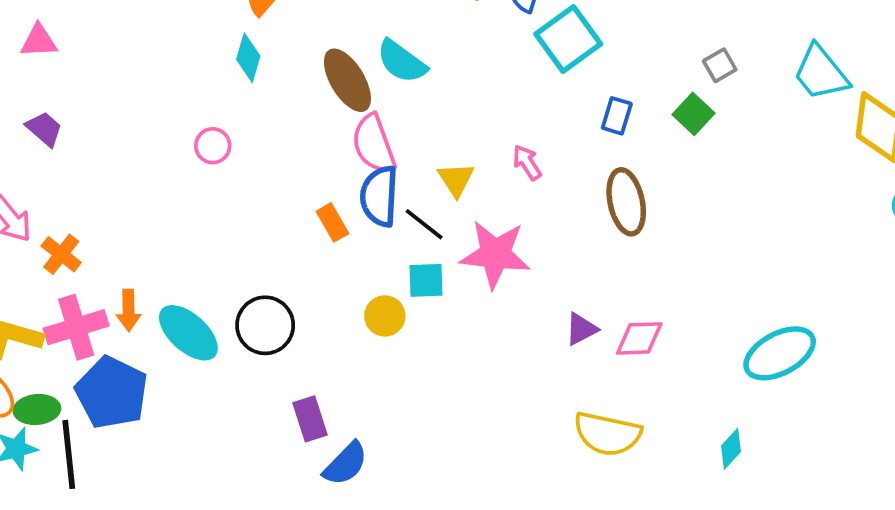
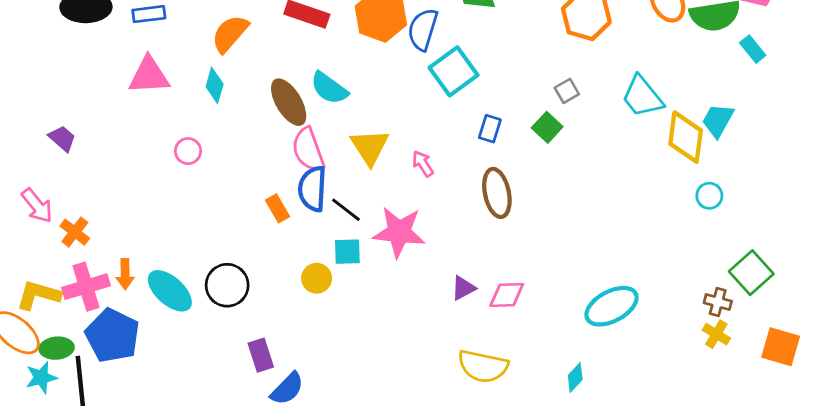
pink triangle: (39, 41) -> (149, 76), moved, size x1.5
yellow triangle: (456, 179) -> (370, 147), moved, size x1.4

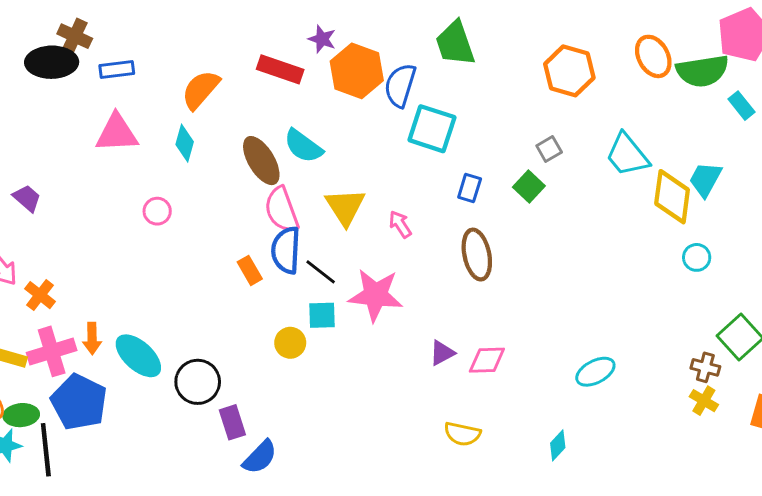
cyan square: (454, 71) -> (432, 129), turned -36
black circle: (227, 285) -> (198, 382), moved
cyan ellipse: (612, 306) -> (595, 372), size x0.7
yellow semicircle: (483, 366) -> (462, 434), size x0.7

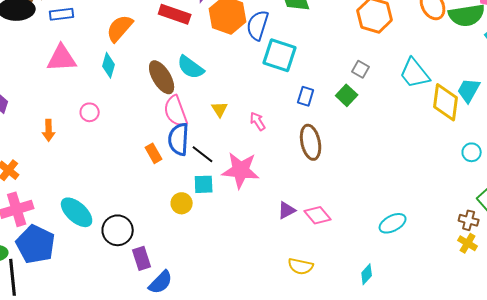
gray square: (549, 149) -> (361, 69), turned -30
yellow triangle: (345, 207) -> (220, 109), size x0.6
cyan circle: (697, 257) -> (472, 152), moved
orange arrow: (92, 338) -> (49, 130), moved
pink diamond: (487, 360) -> (318, 215), turned 52

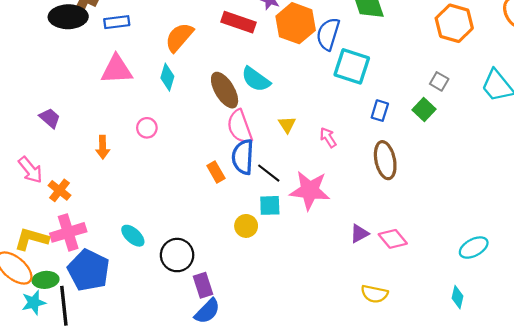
cyan ellipse: (77, 212) -> (133, 236), size x0.7
cyan diamond: (367, 274) -> (457, 297), moved, turned -30
blue semicircle: (161, 282) -> (207, 311), moved

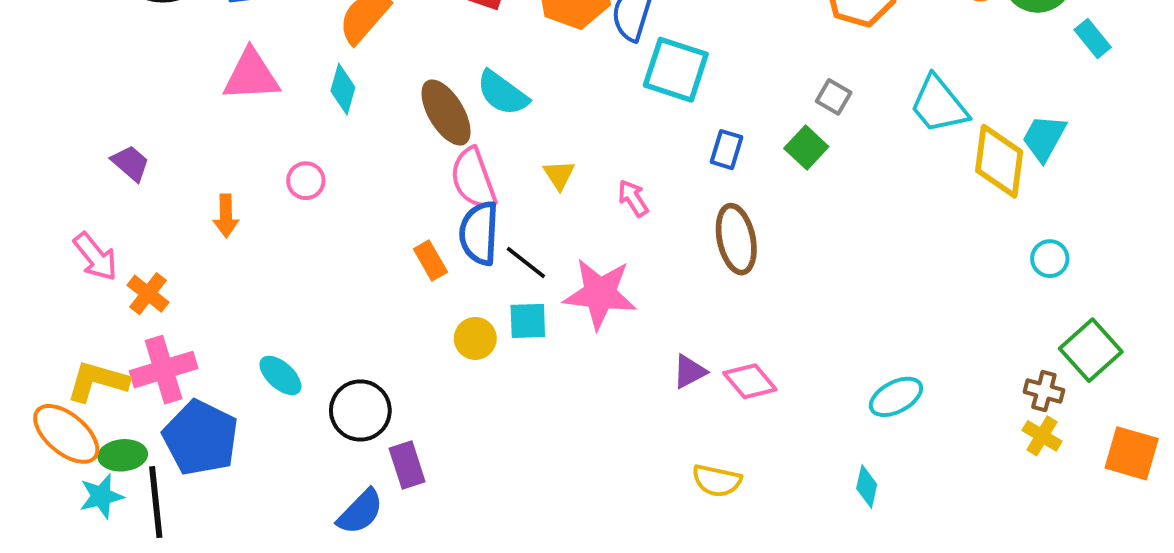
yellow circle: (246, 226) -> (475, 338), moved
blue semicircle: (207, 311) -> (360, 512), moved

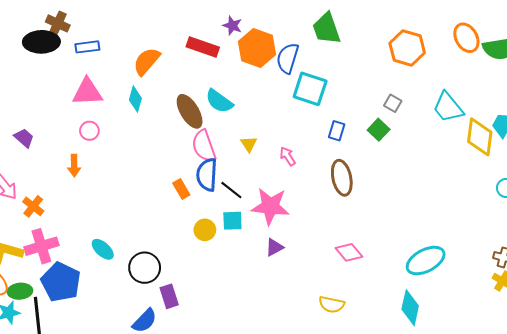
pink circle: (306, 181) -> (89, 131), moved
purple triangle: (689, 372) -> (274, 247), moved
cyan ellipse: (896, 397) -> (426, 261), size x1.4
cyan diamond: (867, 486) -> (410, 308), size x1.6

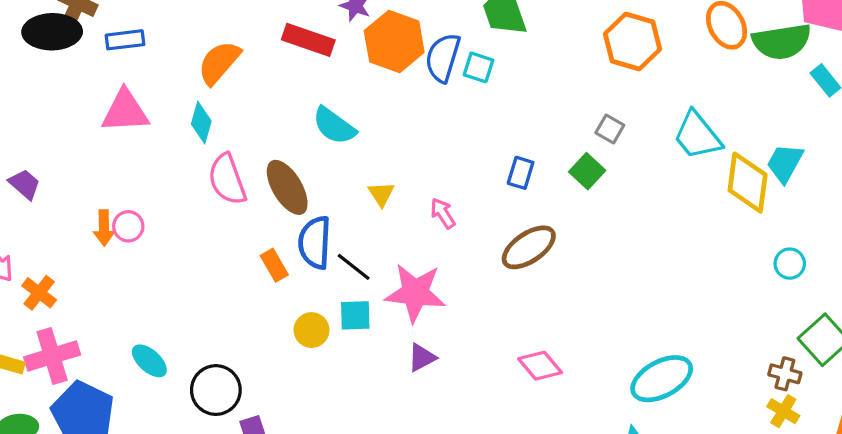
cyan square: (310, 89) -> (478, 67), moved, size x0.6
brown ellipse: (190, 111) -> (287, 187), moved
pink circle: (89, 131) -> (128, 226), moved
pink semicircle: (204, 146) -> (227, 179), moved
brown ellipse: (342, 178) -> (529, 247), turned 68

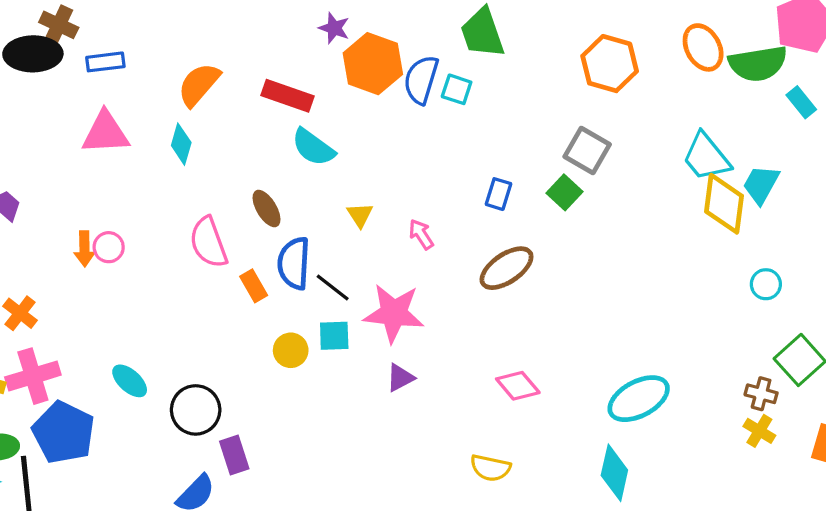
red rectangle: (308, 40) -> (287, 96), moved
gray square: (610, 129) -> (587, 151), size x1.6
cyan trapezoid: (697, 136) -> (706, 157), moved
pink semicircle: (227, 179) -> (209, 242), moved
brown ellipse: (287, 187) -> (267, 209), size x0.7

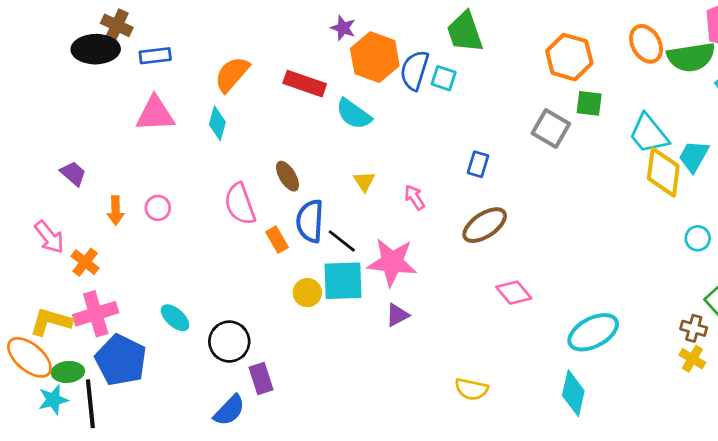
cyan semicircle: (313, 147) -> (354, 114), moved
green square: (565, 192) -> (589, 103), moved, turned -36
orange arrow: (84, 249) -> (115, 211), moved
cyan square: (334, 336) -> (343, 281), size x1.6
pink diamond: (518, 386) -> (514, 293), moved

